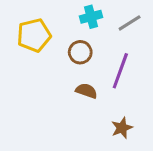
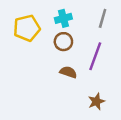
cyan cross: (91, 17) -> (63, 18), moved
gray line: (130, 23) -> (103, 18), turned -42

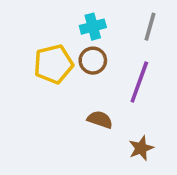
yellow pentagon: (27, 28) -> (53, 64), moved
brown semicircle: (68, 72) -> (100, 120), moved

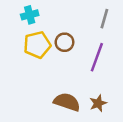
cyan cross: (93, 27) -> (30, 15), moved
brown semicircle: (100, 120) -> (67, 102), moved, size x1.5

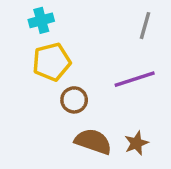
brown circle: (64, 42) -> (74, 100), moved
purple line: (97, 57) -> (135, 79), turned 52

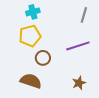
cyan cross: (41, 20) -> (33, 12), moved
brown semicircle: (93, 141) -> (31, 81), moved

